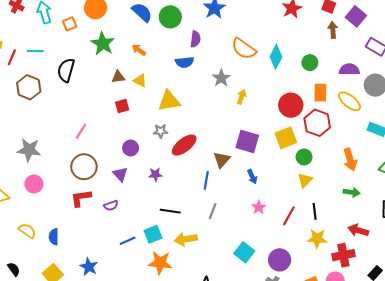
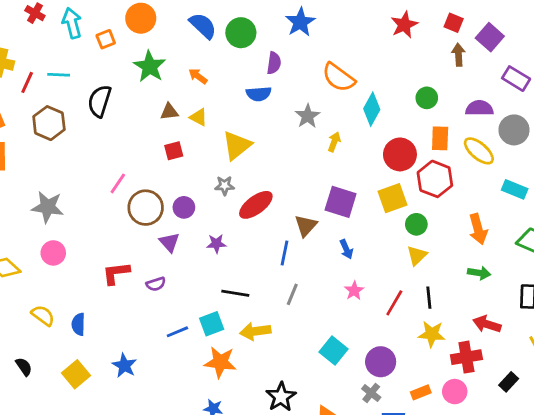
cyan diamond: (276, 57) -> (372, 109), moved
yellow triangle: (169, 101) -> (237, 145), turned -30
brown circle: (84, 167) -> (146, 208), moved

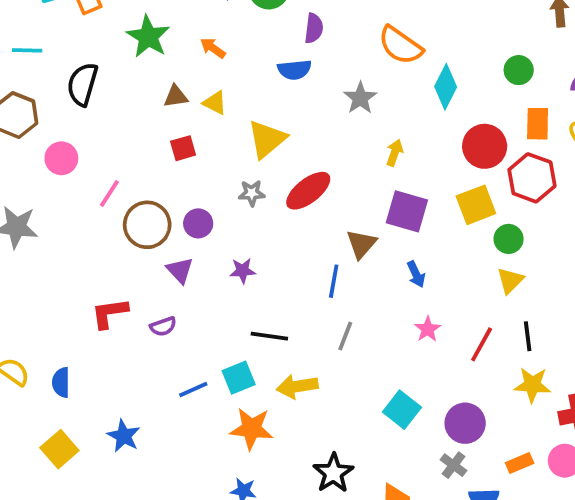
yellow arrow: (334, 142) -> (395, 153), moved
red ellipse: (256, 205) -> (308, 191), moved
pink circle: (53, 253) -> (61, 158), moved

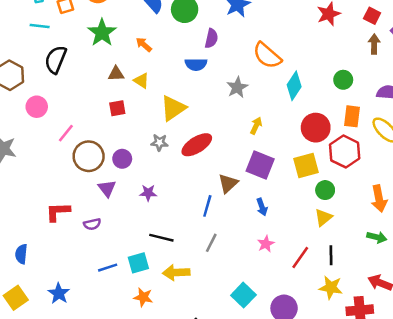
cyan line: (27, 50) -> (40, 26), moved
orange star: (251, 429) -> (143, 297), size x0.7

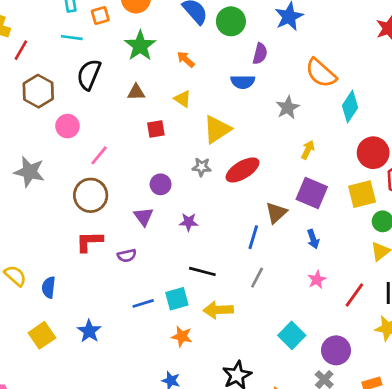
brown triangle: (116, 74) -> (136, 92), moved
brown circle: (89, 156) -> (91, 195), moved

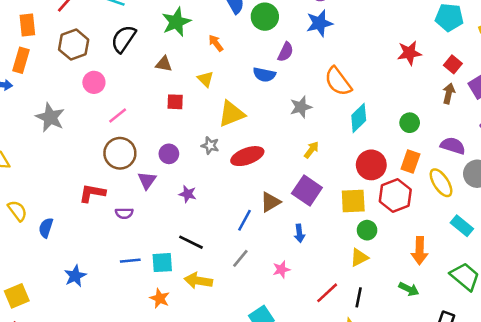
brown circle: (91, 195) -> (120, 153), moved
pink star: (317, 280) -> (281, 269), moved
yellow square: (42, 335) -> (17, 296), moved

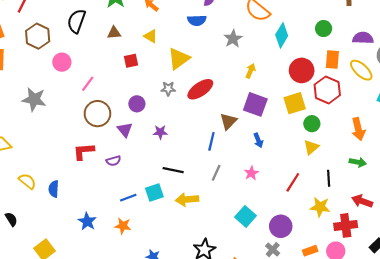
black line: (359, 297) -> (329, 178), moved
orange star: (160, 298) -> (123, 226), moved

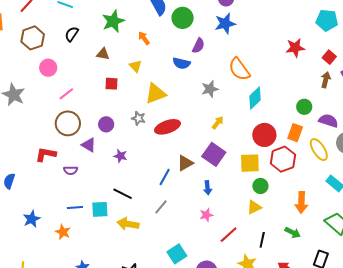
black semicircle: (76, 21) -> (72, 34), size x0.7
green circle: (324, 29) -> (304, 107), moved
purple triangle: (125, 130) -> (89, 145), turned -35
pink star: (251, 173) -> (206, 215), moved

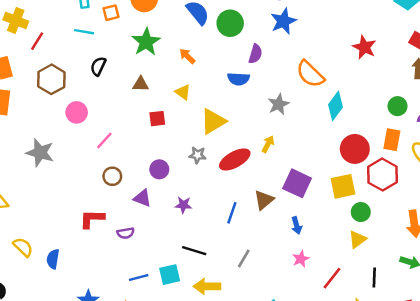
red star: (295, 48) -> (364, 47), moved, turned -30
brown circle: (68, 123) -> (112, 176), size x0.6
yellow arrow: (218, 123) -> (268, 144), moved
blue line: (165, 177) -> (232, 213), moved

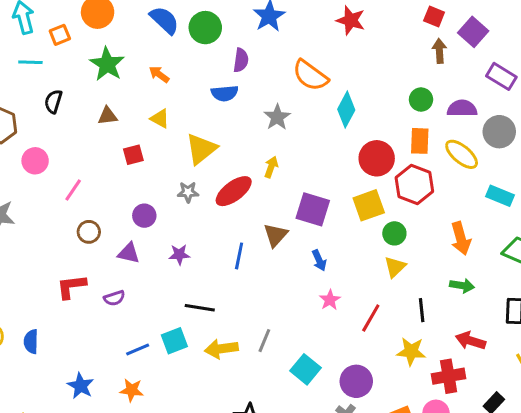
red star: (364, 47) -> (351, 20), moved
gray line: (244, 259) -> (264, 341), moved

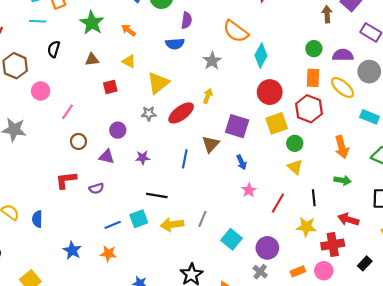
red circle: (377, 158) -> (270, 92), moved
yellow triangle: (395, 267) -> (295, 167), turned -35

